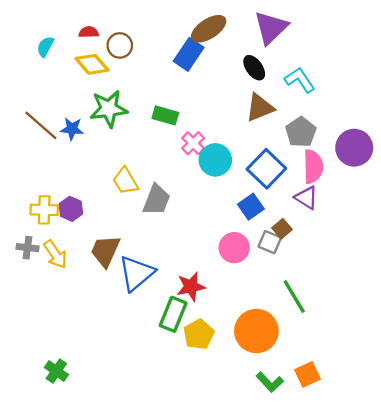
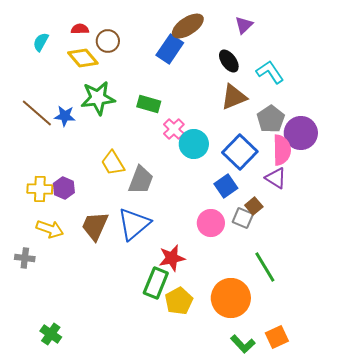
purple triangle: (271, 28) -> (244, 25), size x0.6
purple circle: (354, 148) -> (301, 133), moved
gray cross: (28, 248) -> (25, 258), moved
yellow arrow: (55, 254) -> (50, 229), turned -36
blue triangle: (136, 273) -> (134, 224), moved

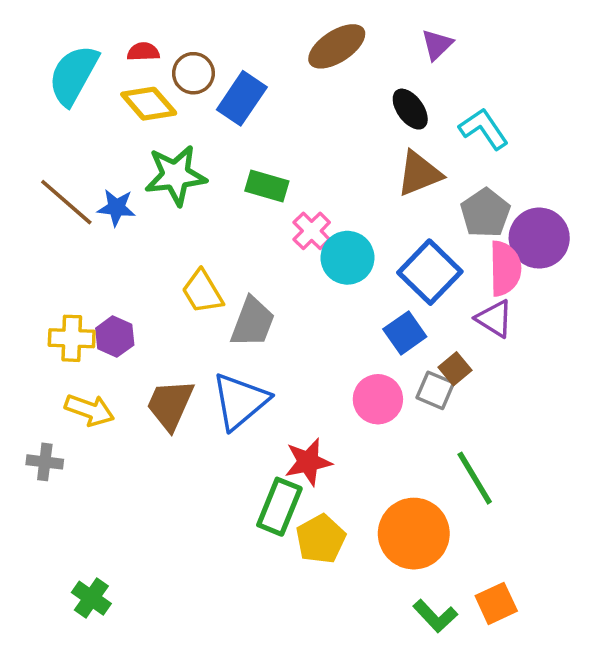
cyan semicircle: (41, 42) -> (73, 75), size x1.8
blue rectangle: (170, 49) -> (242, 98), moved

